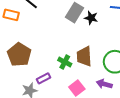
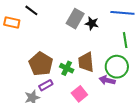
brown pentagon: (19, 55) -> (41, 64), moved
purple arrow: (104, 84) -> (107, 80), moved

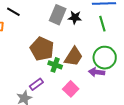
green line: (125, 40) -> (102, 24), moved
brown trapezoid: (86, 62) -> (74, 57), turned -135
brown pentagon: (41, 64) -> (42, 49), moved

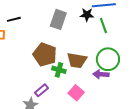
black line: (13, 12) -> (14, 19), turned -40
black star: (75, 17) -> (87, 15), moved
brown trapezoid: (74, 57) -> (77, 60), turned 70

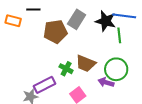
black star: (87, 15) -> (106, 21), size x1.5
brown pentagon: (45, 55) -> (55, 32), moved, turned 30
purple rectangle: (42, 90) -> (44, 85), size x1.5

